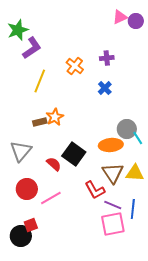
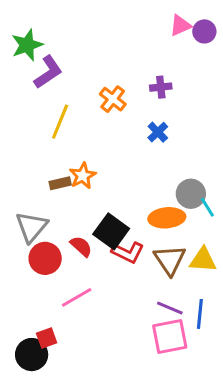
red circle: (27, 189) -> (45, 258), moved
red L-shape: (95, 190) -> (128, 252), moved, turned -35

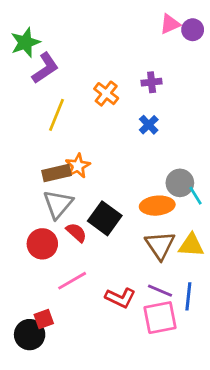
brown rectangle: (60, 183) -> (57, 173), size x1.4
gray triangle: (32, 227) -> (58, 204), moved
red L-shape: (128, 252) -> (120, 298), moved

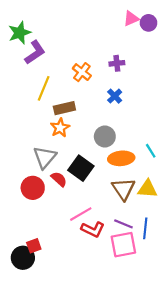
brown rectangle: (57, 173) -> (64, 108), moved
gray circle: (180, 183) -> (105, 136), moved
pink line: (72, 281) -> (81, 214), moved

